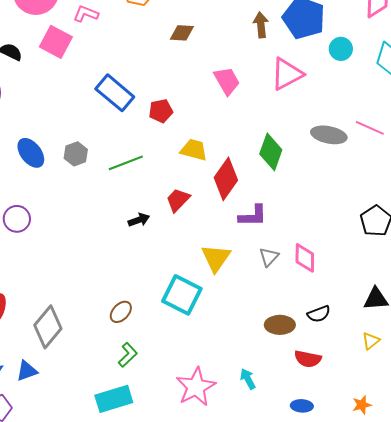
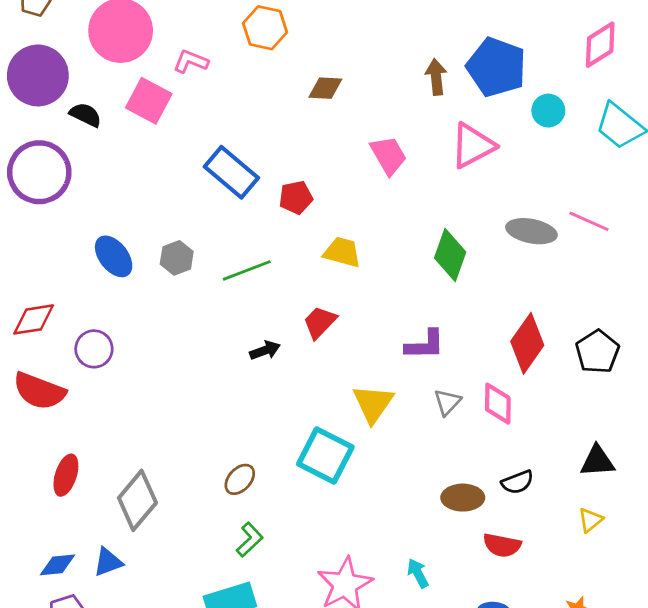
red diamond: (226, 179) -> (527, 343), moved

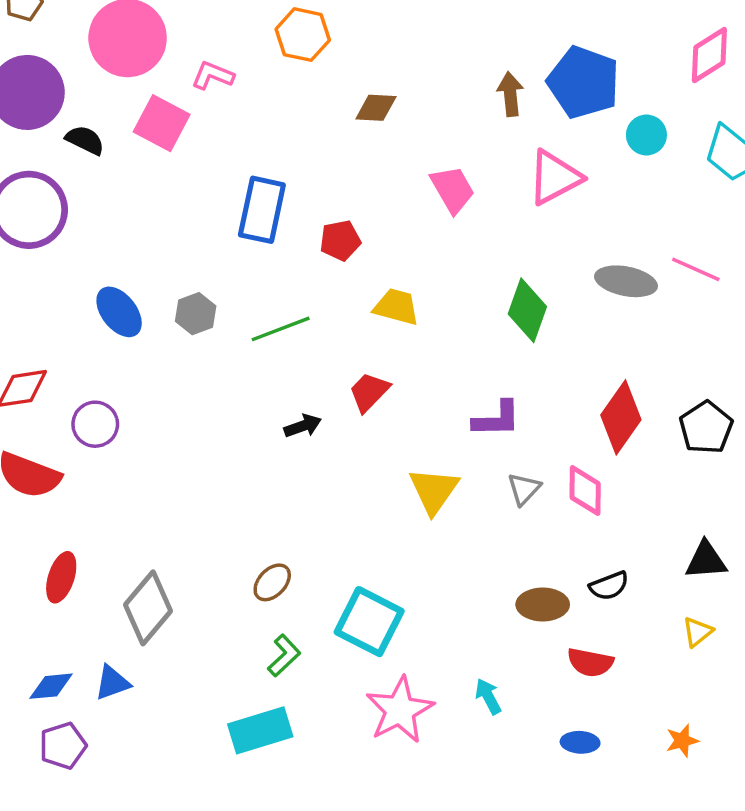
blue rectangle: (231, 172) -> (262, 210), turned 62
cyan square: (325, 456) -> (369, 622), moved

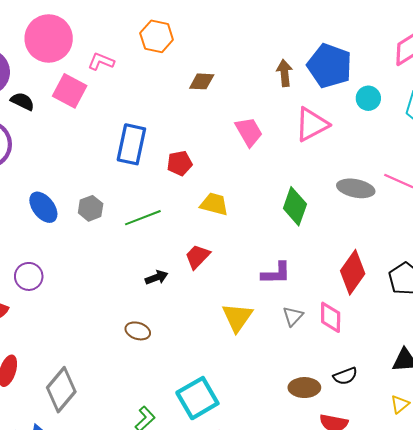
brown ellipse: (272, 582) -> (138, 331), moved, turned 65
cyan square: (369, 622) -> (197, 398), turned 33

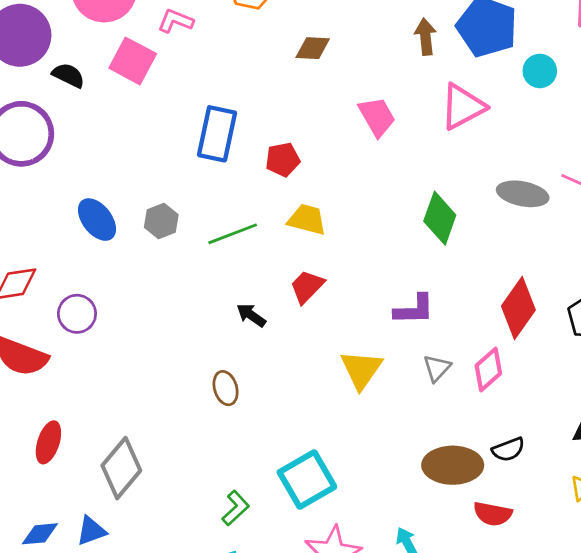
yellow trapezoid: (214, 204) -> (307, 220), moved
black arrow: (157, 277) -> (251, 315), turned -125
pink diamond: (331, 317) -> (488, 370), turned 48
brown ellipse: (138, 331) -> (226, 388), turned 55
brown ellipse: (304, 388) -> (453, 465), size x1.4

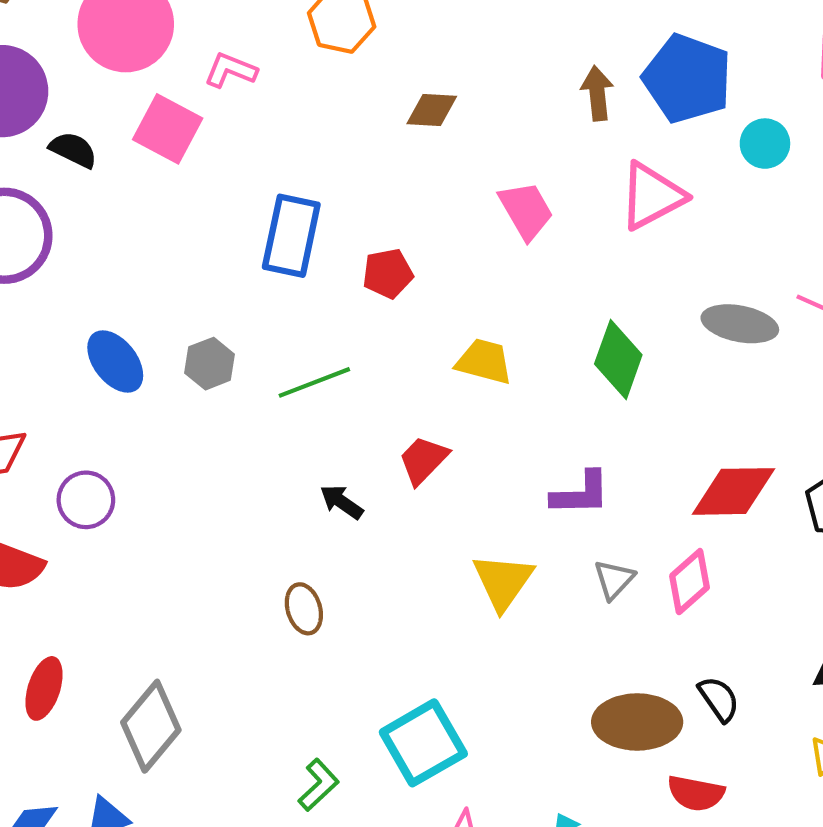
yellow trapezoid: (307, 220) -> (484, 362), moved
red diamond: (518, 308) -> (734, 491), turned 54
black semicircle: (508, 449) -> (719, 699), turned -104

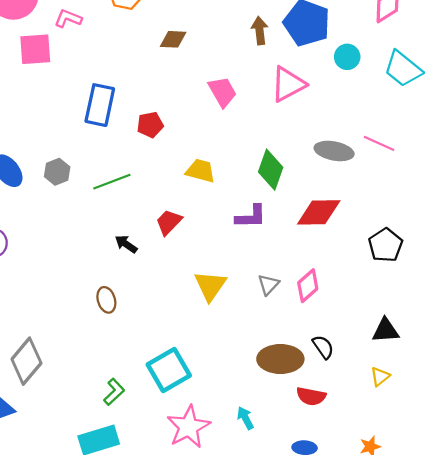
pink square: (168, 129) -> (35, 49), turned -32
red diamond: (734, 491) -> (319, 212), moved
purple L-shape: (581, 494) -> (251, 217), moved

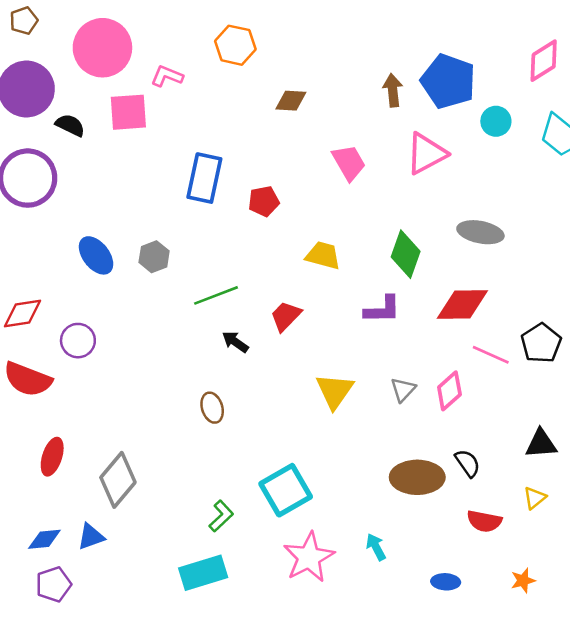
pink line: (379, 143) -> (491, 355), moved
green line: (112, 182) -> (216, 295), moved
red semicircle: (311, 396) -> (484, 521), moved

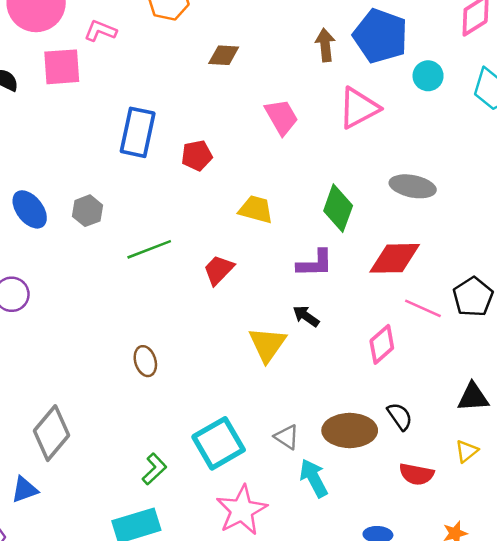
black arrow: (235, 342) -> (306, 316), moved
gray triangle: (403, 390) -> (287, 437), moved, turned -40
cyan arrow: (376, 547) -> (314, 478), moved, size x1.4

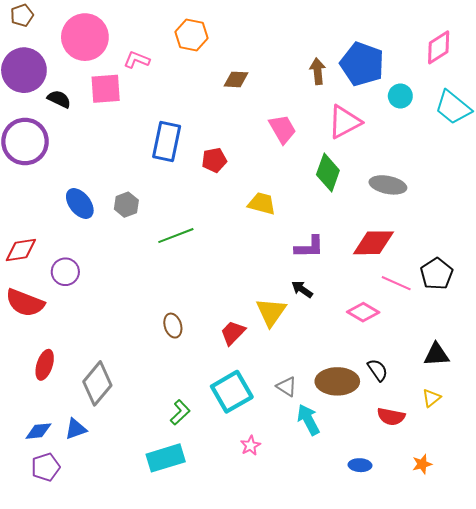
green diamond: (338, 208) -> (328, 173), moved
red trapezoid: (219, 270) -> (233, 333), moved
pink diamond: (382, 344) -> (363, 312), turned 72
pink star: (242, 510) -> (250, 445), size x0.5

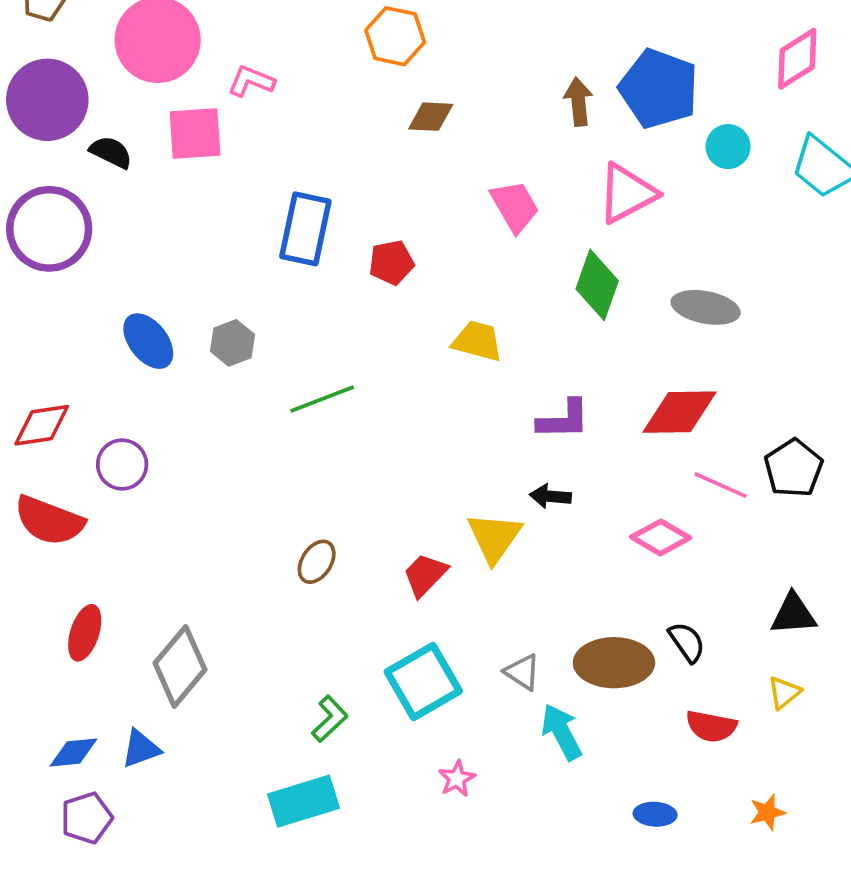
orange hexagon: (191, 35) -> (395, 36), moved
black arrow: (302, 289) -> (550, 496), turned -30
brown ellipse: (173, 326) -> (317, 562), turned 50

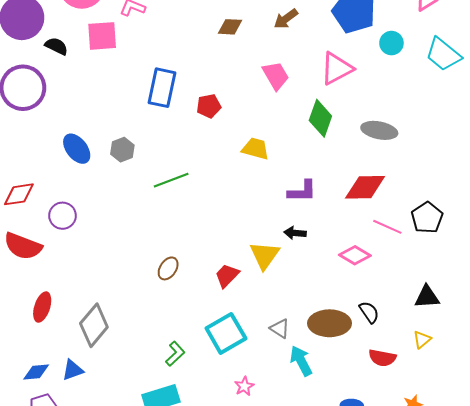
brown arrow: (578, 102) -> (286, 19), moved, turned -120

